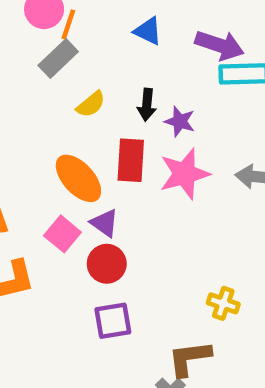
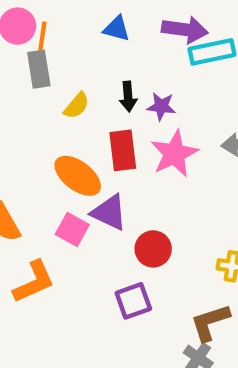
gray rectangle: (58, 59) -> (39, 69), turned -45
purple triangle: (105, 223) -> (109, 212), size x1.4
red circle: (107, 264) -> (153, 249), moved

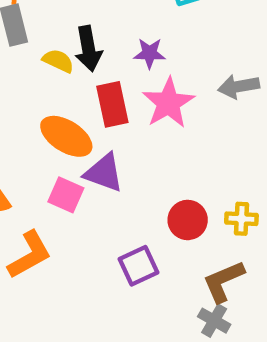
black arrow: (128, 97) -> (88, 49), moved, size x1.4
yellow semicircle: (77, 106) -> (58, 61), turned -100
red circle: (153, 249) -> (188, 220), moved

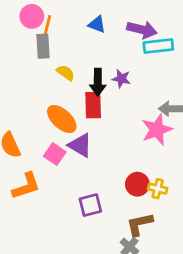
black arrow: (88, 49) -> (98, 82), moved
pink star: (168, 103) -> (157, 130), moved
red circle: (188, 220) -> (137, 184), moved

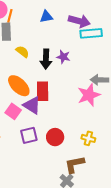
blue triangle: (97, 24) -> (46, 17), turned -32
red rectangle: (93, 105) -> (43, 91), moved
red circle: (137, 184) -> (55, 137), moved
purple square: (90, 205) -> (29, 135), moved

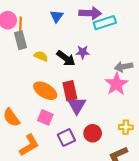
blue triangle: (46, 17) -> (57, 16), turned -32
black arrow: (46, 59) -> (66, 58), turned -42
purple triangle: (32, 105) -> (77, 105), moved, turned 42

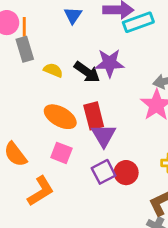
purple star: (83, 52) -> (110, 63), size x1.5
purple square: (66, 138) -> (104, 172), moved

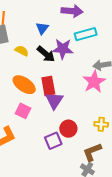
blue triangle: (73, 15) -> (42, 28), moved
cyan rectangle: (138, 22) -> (86, 34), moved
purple square: (104, 172) -> (53, 141), moved

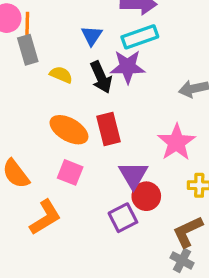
cyan rectangle: (86, 34) -> (140, 37), moved
black arrow: (46, 54) -> (101, 77), turned 30
pink star: (94, 82) -> (177, 142), moved
purple triangle: (54, 101) -> (133, 175), moved

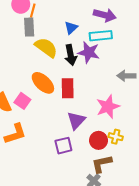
yellow semicircle: (61, 75) -> (46, 48), size x1.6
pink square: (70, 172) -> (22, 101), moved
red circle: (146, 196) -> (99, 140), moved

